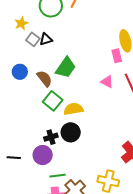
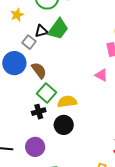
gray square: (33, 39) -> (29, 42), moved
green trapezoid: (66, 68) -> (58, 29), moved
blue circle: (20, 72) -> (14, 63), size x1.5
black cross: (51, 137) -> (39, 112), moved

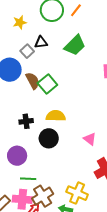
green trapezoid: (58, 29) -> (75, 45), moved
pink triangle: (101, 75) -> (90, 139), moved
green square: (46, 93) -> (47, 84), moved

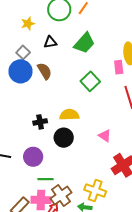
gray square: (27, 51) -> (23, 52), moved
brown semicircle: (33, 81) -> (45, 71), moved
green square: (47, 84) -> (90, 81), moved

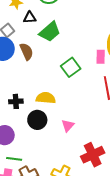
black triangle: (50, 42) -> (30, 18), moved
green trapezoid: (84, 43) -> (50, 32), moved
pink triangle: (105, 136) -> (68, 126), moved, turned 32

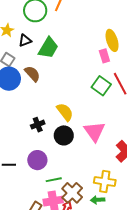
green square: (71, 67) -> (101, 86), moved
yellow semicircle: (46, 98) -> (65, 112), turned 66
pink triangle: (68, 126) -> (95, 131), size x1.6

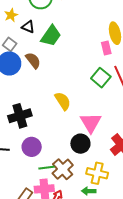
black triangle: (25, 41) -> (28, 27), turned 40
black cross: (38, 125) -> (20, 116), moved, size x1.6
black circle: (64, 135) -> (80, 144), moved
brown cross: (72, 193) -> (63, 169), moved

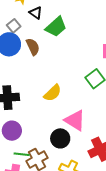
yellow semicircle: (63, 101) -> (53, 93), turned 66
pink triangle: (91, 123) -> (75, 120), turned -40

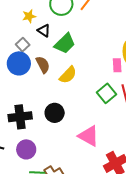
yellow semicircle: (53, 93) -> (68, 75), moved
black circle: (60, 138) -> (55, 113), moved

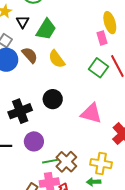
black triangle: (44, 31) -> (23, 22), turned 40
yellow semicircle: (68, 75) -> (57, 59), turned 114

